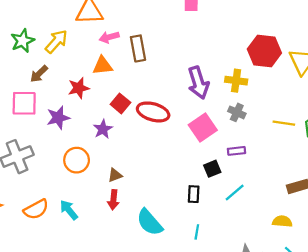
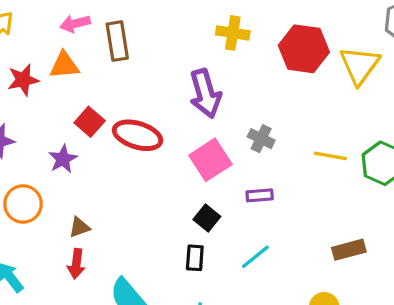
yellow cross: (236, 81) -> (233, 33), moved
red star: (79, 88) -> (23, 80), moved
black square: (212, 169) -> (207, 218), moved, turned -30

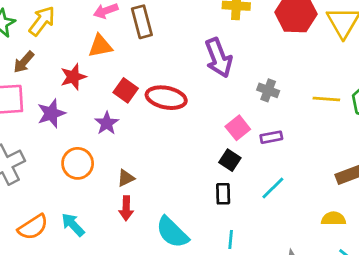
red star: (23, 80) -> (73, 77), moved
pink square: (210, 160) -> (238, 128), moved, size x0.7

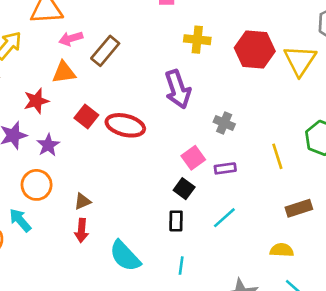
brown rectangle: (142, 22) -> (105, 51), turned 52
yellow line: (326, 99) -> (277, 156), moved, turned 65
purple star: (107, 123) -> (48, 145), moved
cyan arrow: (73, 225) -> (20, 220), moved

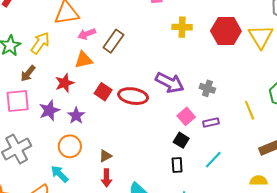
purple arrow: (178, 89) -> (170, 83), moved, turned -40

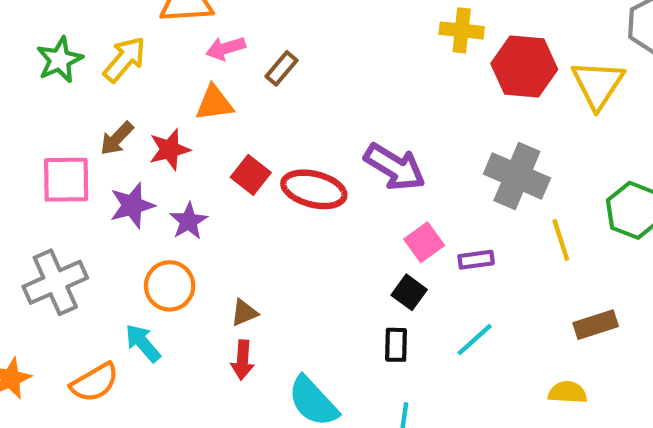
yellow cross: (182, 27) -> (462, 30), moved
brown rectangle: (113, 41) -> (282, 68), size x0.7
brown arrow: (28, 73) -> (117, 138), moved
gray cross: (207, 88) -> (517, 176), moved, size x1.8

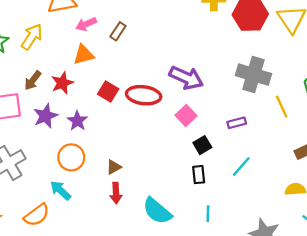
pink square: (424, 242) -> (186, 116), moved
black square: (409, 292) -> (202, 145), turned 30

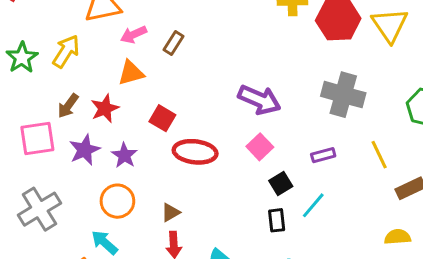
red ellipse: (144, 95) -> (195, 152), moved
yellow line: (282, 107) -> (379, 155), moved
cyan line: (241, 167) -> (313, 205), moved

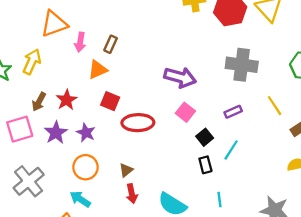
pink arrow: (134, 35) -> (80, 42), turned -48
orange triangle: (131, 73) -> (98, 70), moved

